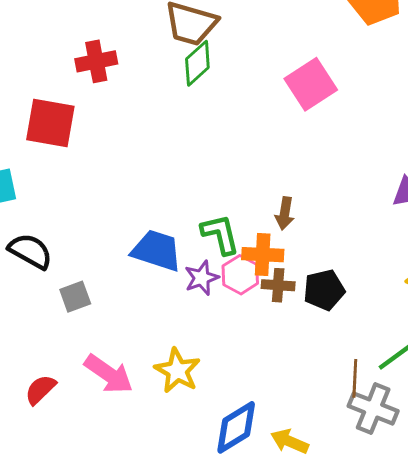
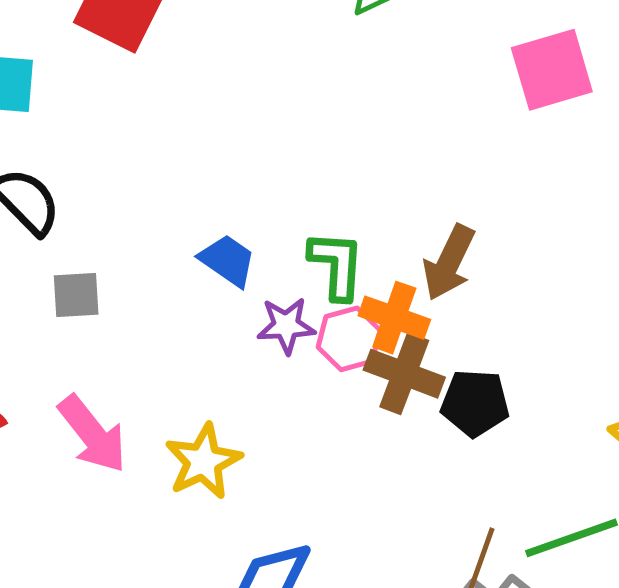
brown arrow: (285, 213) -> (449, 263), size x1.4
blue trapezoid: (157, 250) -> (228, 260), size x0.7
brown cross: (278, 285) -> (404, 374), size x1.4

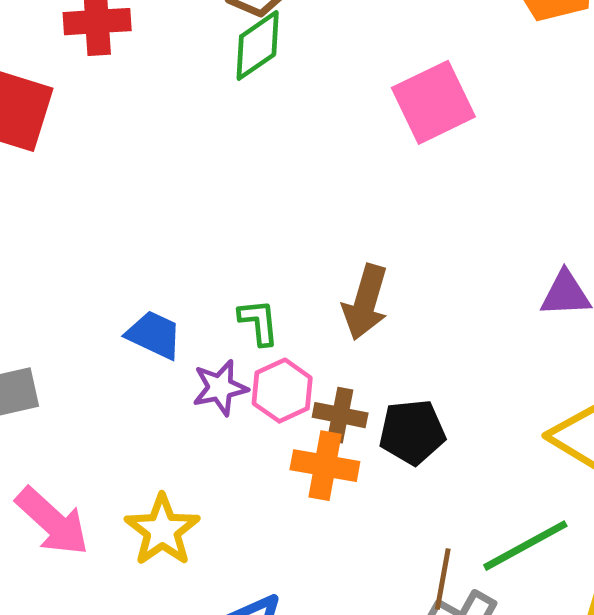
green L-shape: (337, 265) -> (259, 322), size x0.7
orange cross: (394, 318) -> (325, 466), moved
brown cross: (404, 374) -> (340, 415), size x0.7

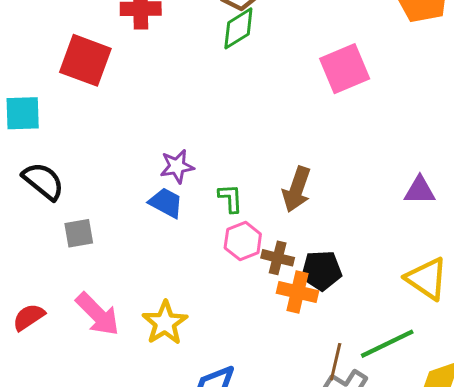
purple star: (220, 388) -> (177, 166), moved
orange cross: (325, 466) -> (297, 292), moved

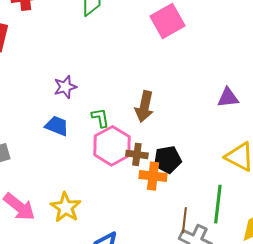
purple star: (177, 166) -> (65, 87), moved
pink hexagon: (243, 241) -> (112, 146), size x1.5
green line: (387, 344) -> (218, 204), turned -51

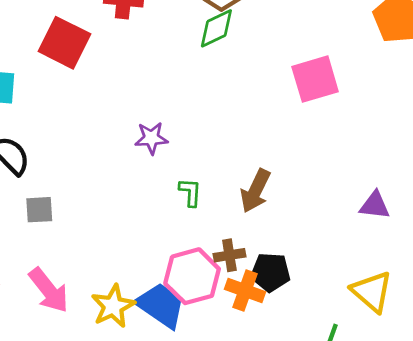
blue trapezoid: (57, 126) -> (161, 305), moved, size x1.5
pink hexagon: (112, 146) -> (192, 276), moved
brown cross: (137, 154) -> (229, 255), turned -30

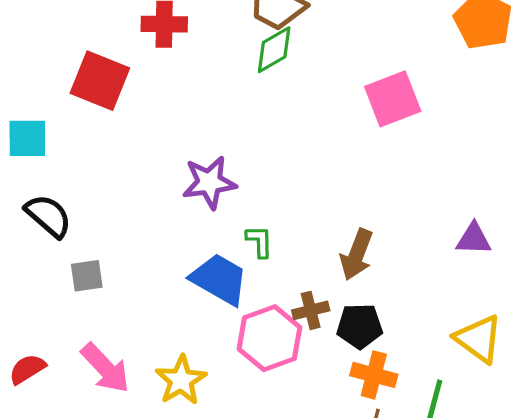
purple star: (151, 138) -> (209, 182), size x1.4
brown arrow: (255, 191) -> (357, 255), moved
orange cross: (245, 290) -> (374, 375), moved
blue trapezoid: (161, 305) -> (219, 279), moved

